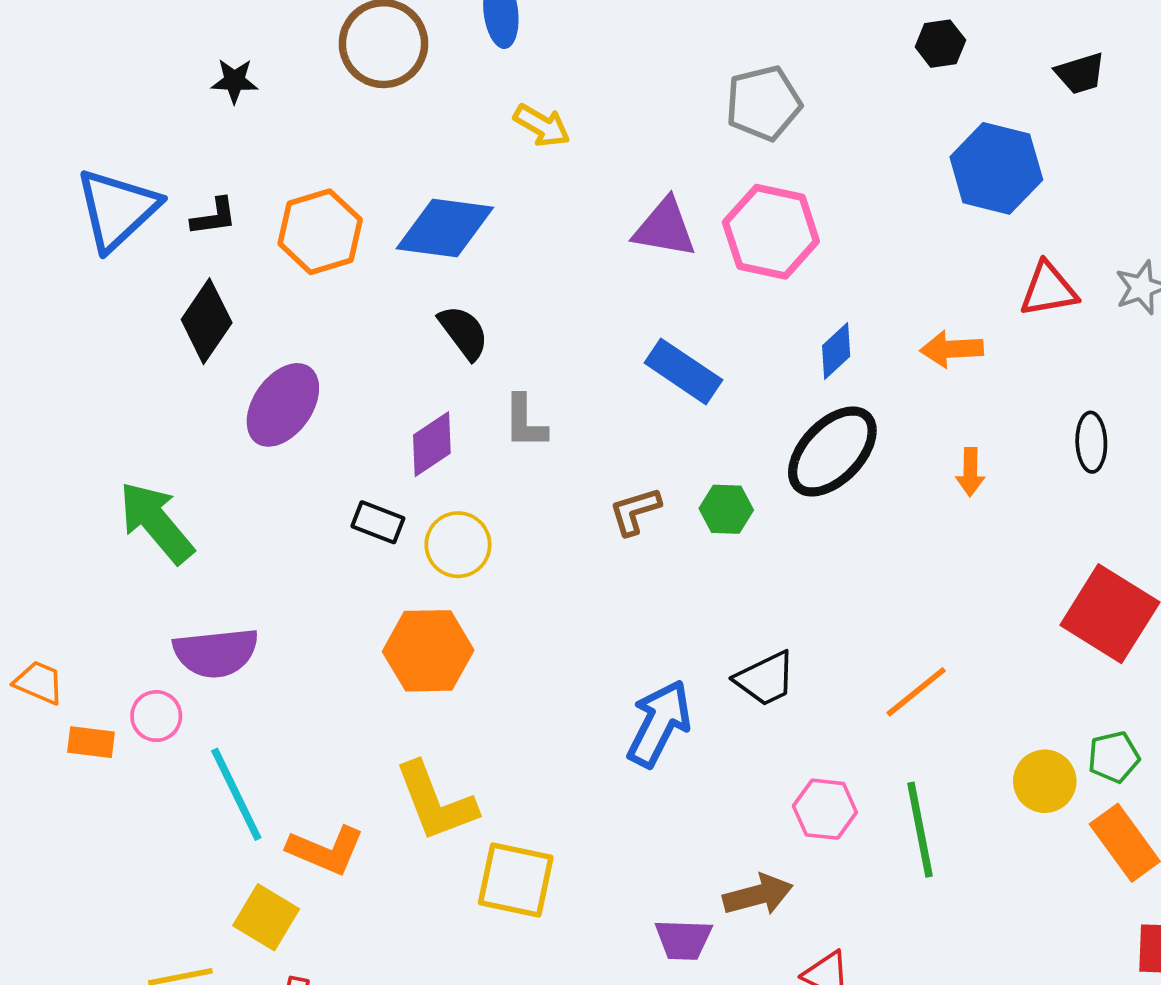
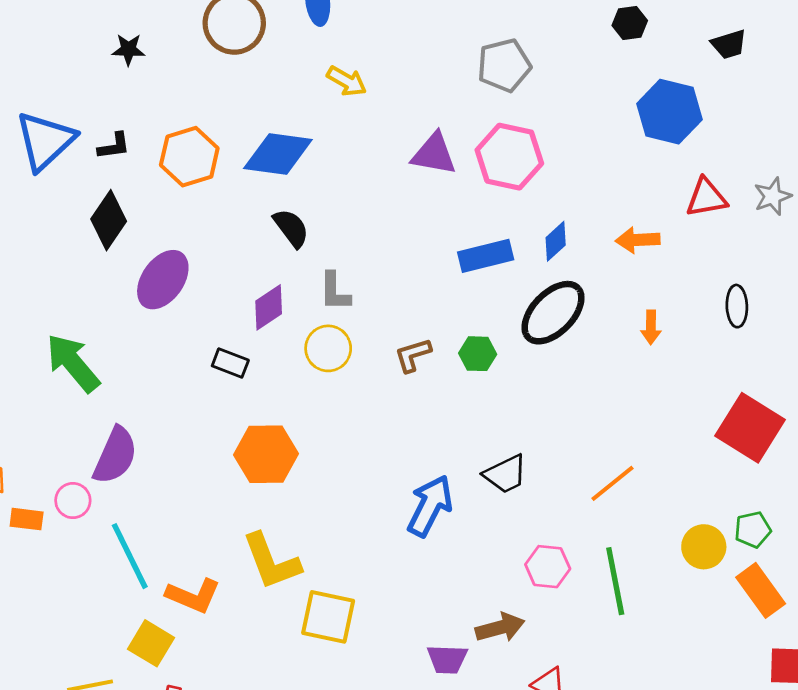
blue rectangle: (683, 371) -> (486, 256), moved, turned -48
yellow circle: (458, 545) -> (328, 348), moved
purple semicircle: (216, 653) -> (115, 456), turned -60

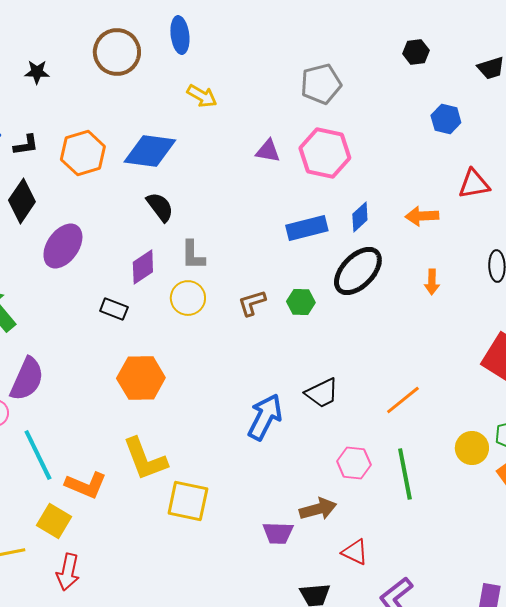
blue hexagon: (669, 112) -> (446, 119), size x0.6
purple triangle: (434, 154) -> (268, 151), size x0.7

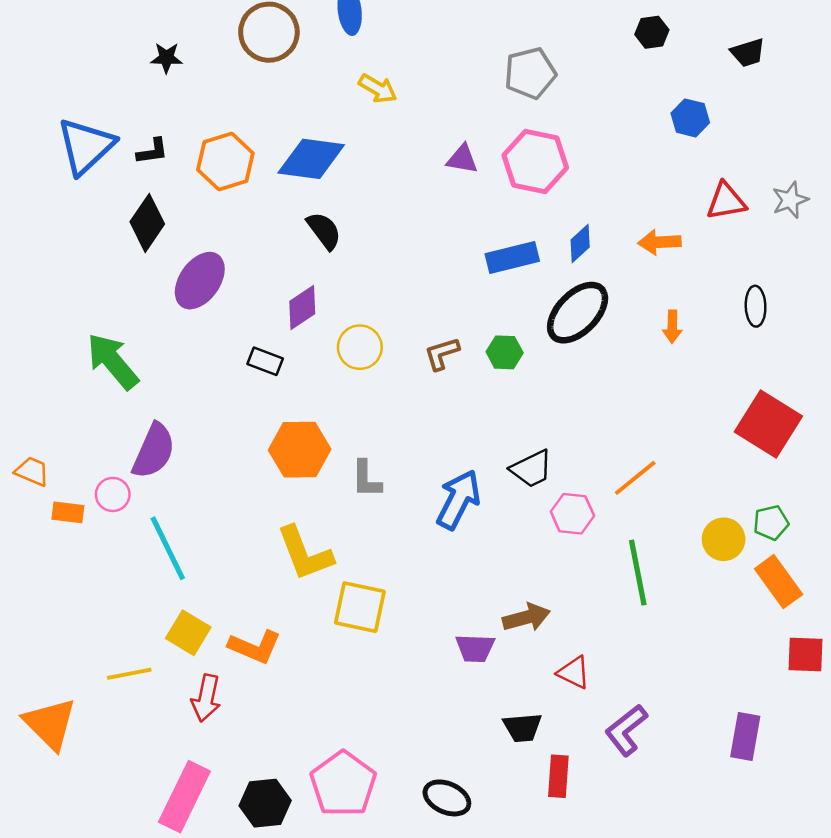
gray L-shape: (193, 255) -> (366, 479), moved
pink hexagon: (354, 463) -> (572, 514), moved
orange L-shape: (86, 485) -> (255, 647), moved

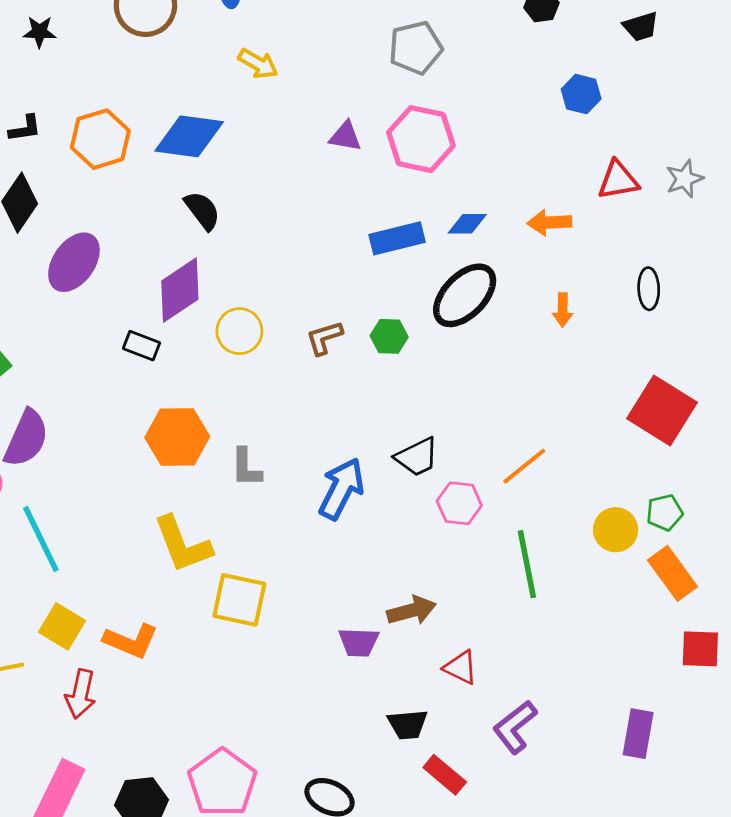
blue diamond: (580, 243) -> (467, 224), turned 42
purple diamond: (302, 307) -> (180, 290), size x1.4
red rectangle: (558, 776) -> (445, 775), turned -54

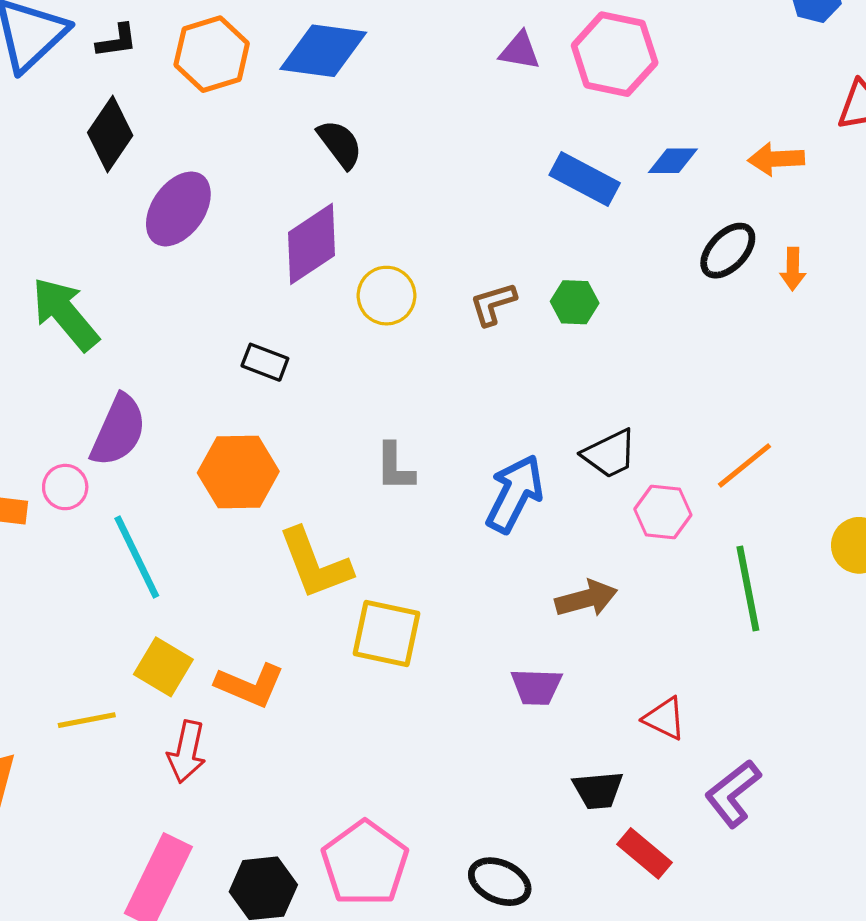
blue rectangle: (397, 238) -> (585, 179), turned 42
black ellipse: (465, 295) -> (728, 251), moved, size x0.7
black rectangle: (141, 346) -> (265, 362), moved
orange hexagon: (177, 437) -> (238, 472), moved
brown arrow: (412, 611) -> (586, 599), moved

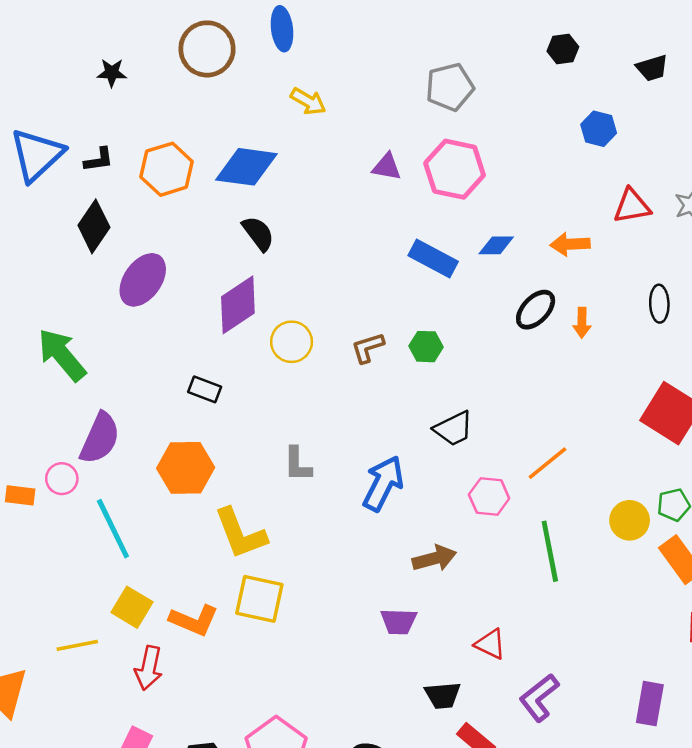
black trapezoid: (610, 454) -> (453, 429), moved
yellow square: (386, 634) -> (259, 599), moved

